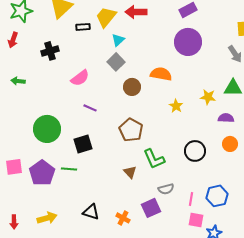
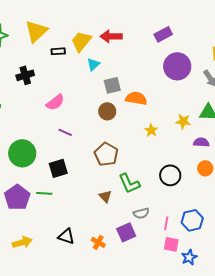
purple circle: (188, 42) -> (177, 66), moved
gray square: (116, 62) -> (112, 85), moved, turned 30

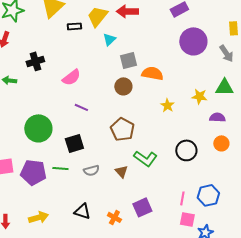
black cross: (25, 75) -> (35, 61), moved
green L-shape: (129, 183) -> (145, 158), turned -30
purple pentagon: (17, 197) -> (33, 172), turned -30
gray semicircle: (141, 213) -> (91, 170), moved

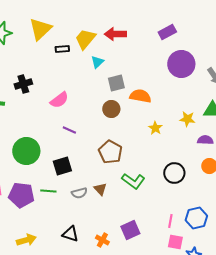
brown triangle: (121, 171) -> (100, 189), moved

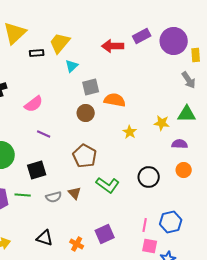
red arrow: (115, 34) -> (113, 46), moved
purple circle: (181, 64) -> (174, 41), moved

